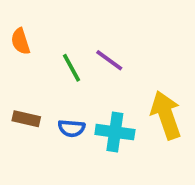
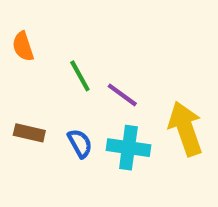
purple line: (109, 60) -> (122, 95), moved
blue semicircle: (72, 128) -> (80, 143), turned -124

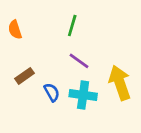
green line: (80, 76) -> (72, 26), moved, turned 45
brown rectangle: (29, 133) -> (25, 76), moved, turned -48

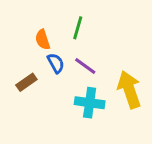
orange semicircle: (15, 30) -> (43, 40), moved
blue semicircle: (52, 92) -> (56, 63), moved

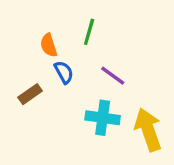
purple line: (85, 66) -> (113, 76), moved
yellow arrow: (129, 90) -> (148, 130), moved

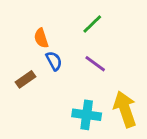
green line: (89, 32) -> (92, 24), moved, turned 30
cyan cross: (103, 118) -> (87, 115), moved

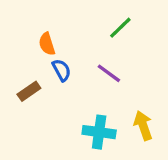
green line: (92, 24) -> (120, 28), moved
yellow arrow: (125, 109) -> (143, 126), size x0.7

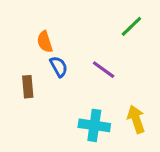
green line: (120, 28) -> (131, 26), moved
brown rectangle: (29, 91) -> (28, 87), turned -60

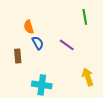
green line: (131, 26) -> (85, 17), turned -56
cyan cross: (94, 125) -> (42, 85), moved

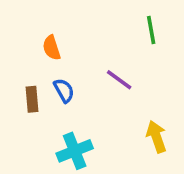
blue semicircle: (38, 43) -> (64, 90), moved
cyan cross: (42, 85) -> (75, 151), turned -30

